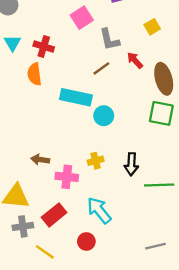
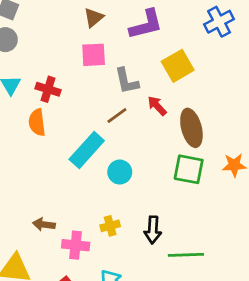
pink square: (82, 18) -> (94, 55), turned 30
yellow square: (152, 27) -> (178, 66), size x1.6
cyan rectangle: (76, 97) -> (87, 150), turned -60

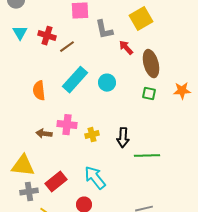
brown line: (117, 115) -> (67, 47), moved
orange semicircle: (37, 122) -> (39, 91), moved
green square: (189, 169) -> (149, 94), size x0.6
cyan circle: (120, 172) -> (107, 83), moved
pink cross: (76, 245) -> (67, 125), moved

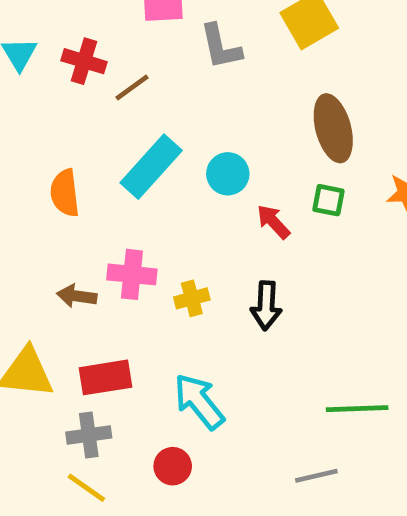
red arrow: (126, 48) -> (273, 222), moved
green line: (147, 156) -> (357, 409), moved
red rectangle: (56, 182) -> (106, 377), moved, turned 30
gray cross: (29, 192) -> (89, 435), moved

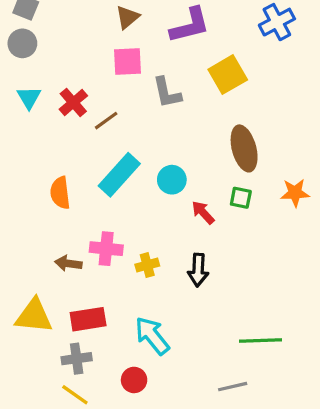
red cross: (84, 61) -> (73, 103), turned 32

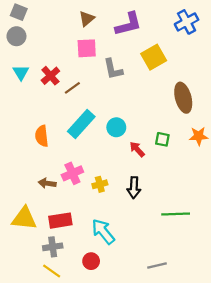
brown ellipse: (244, 148) -> (183, 98), moved
pink cross: (106, 249) -> (72, 173), turned -30
green line: (260, 341) -> (176, 214), moved

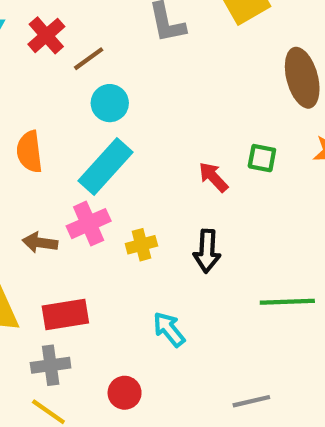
cyan rectangle: (81, 124) -> (106, 166), moved
cyan circle: (116, 127) -> (110, 103), moved
cyan arrow: (103, 232) -> (169, 329), moved, size x0.7

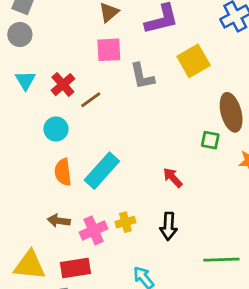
cyan circle: (110, 103) -> (56, 129), moved
orange semicircle: (29, 152) -> (63, 172), moved
green square: (262, 158) -> (210, 140), moved
pink cross: (89, 224) -> (94, 230), moved

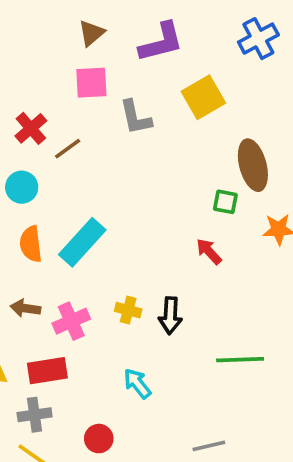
red arrow: (173, 178) -> (209, 251), moved
yellow cross: (125, 222) -> (128, 310), moved, turned 30

